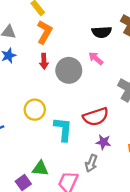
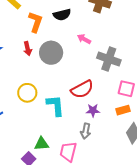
orange L-shape: (44, 32) -> (35, 22), moved
black semicircle: (102, 32) -> (62, 15), moved
pink arrow: (96, 58) -> (84, 39), moved

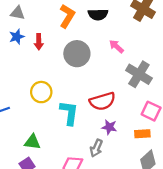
red arrow: (28, 49) -> (39, 42), moved
green triangle: (42, 144) -> (32, 142), moved

